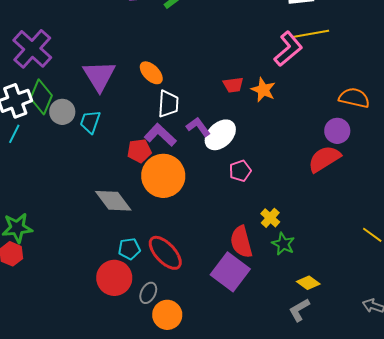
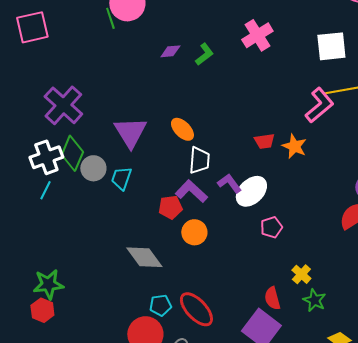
orange circle: (163, 176) -> (194, 232), size x0.6
red semicircle: (241, 242) -> (272, 298), size x0.7

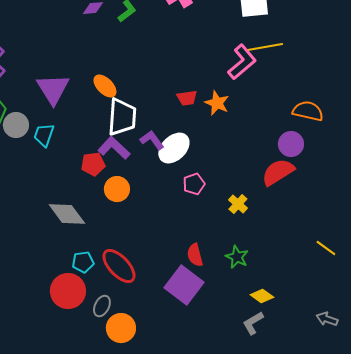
white trapezoid: (199, 160) -> (122, 117), size x1.4
yellow cross: (301, 274) -> (238, 204), moved

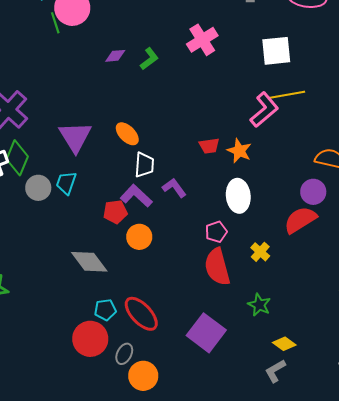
white trapezoid: (122, 117) -> (144, 165), size x0.7
gray circle: (16, 125) -> (38, 188), moved
white ellipse: (174, 148) -> (238, 196), moved, turned -52
red semicircle: (195, 255) -> (217, 267), moved, size x1.6

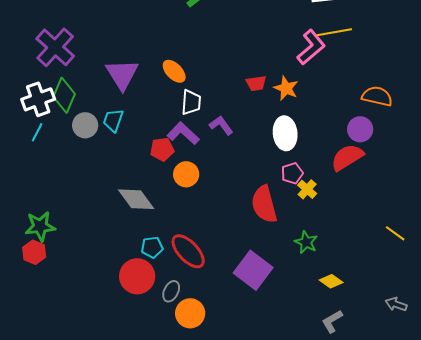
pink pentagon: (216, 232) -> (292, 173), moved
gray L-shape: (275, 371) -> (332, 321), moved

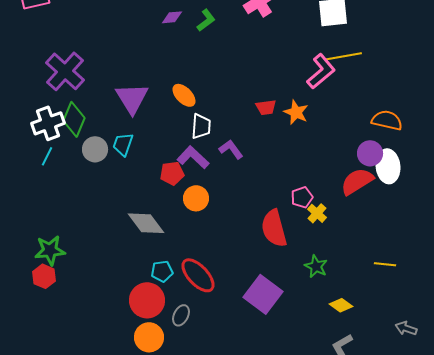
white ellipse: (285, 133) -> (388, 166), moved
yellow line: (395, 233) -> (385, 264), moved, turned -30
orange circle: (190, 313) -> (149, 337), moved

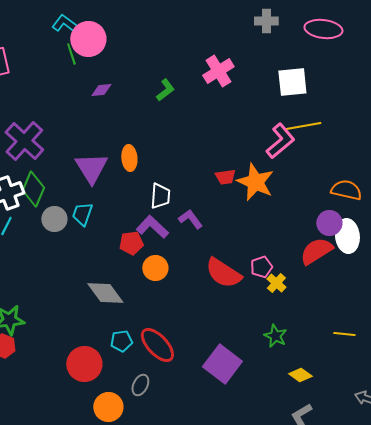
purple diamond: (172, 17) -> (101, 90), moved
orange ellipse: (184, 95) -> (129, 158), moved, turned 40
orange star: (296, 112) -> (255, 182), size x1.5
red semicircle: (274, 228) -> (223, 273), moved, turned -42
red circle: (147, 300) -> (84, 364), moved

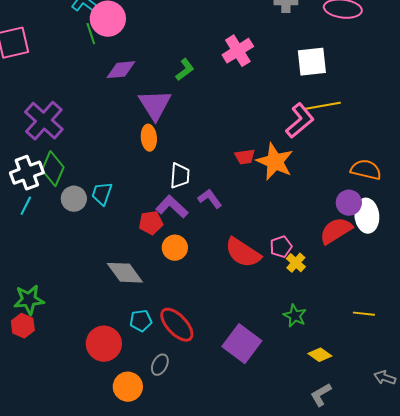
purple diamond: (101, 90) -> (121, 70), size x1.4
purple triangle: (91, 168) -> (155, 105), moved

